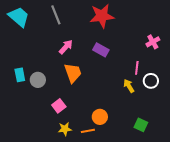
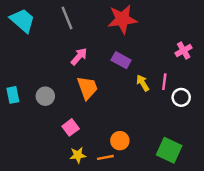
cyan rectangle: (20, 75) -> (13, 95), moved
yellow arrow: (129, 86) -> (143, 83), moved
green square: (141, 125) -> (169, 150), size x1.5

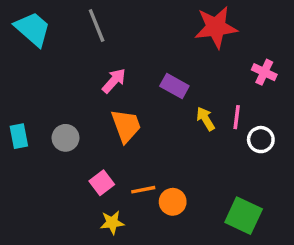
red star: (122, 19) -> (216, 27), moved
pink cross: (184, 50) -> (264, 72), turned -35
orange line: (105, 157) -> (143, 190), moved

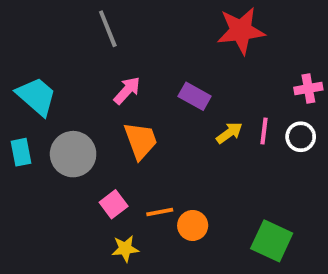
cyan trapezoid: (33, 29) -> (36, 96), moved
pink cross: (264, 72) -> (308, 89), moved, turned -35
yellow arrow: (206, 119) -> (229, 133), turned 85
gray circle: (66, 138) -> (73, 154), size x1.5
white circle: (261, 140) -> (301, 137), moved

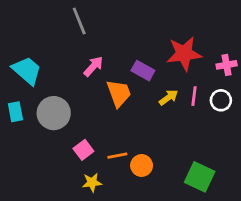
red star: (241, 31) -> (184, 54), moved
orange trapezoid: (141, 141) -> (119, 93), moved

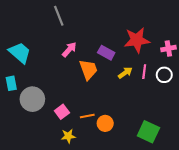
gray circle: (54, 113) -> (32, 99), moved

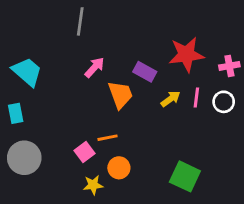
gray line: (59, 16) -> (80, 21), turned 30
gray circle: (32, 99) -> (24, 158), moved
orange line: (87, 116) -> (107, 138), moved
orange circle: (105, 123) -> (119, 168), moved
green square: (148, 132) -> (185, 176), moved

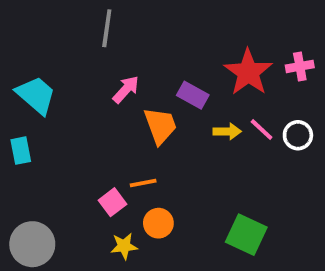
red star: (186, 54) -> (248, 72), turned -30
pink cross: (229, 66) -> (300, 66), moved
pink line: (196, 98) -> (262, 130), turned -54
yellow arrow: (171, 99) -> (227, 131), turned 36
gray circle: (24, 158) -> (32, 244), moved

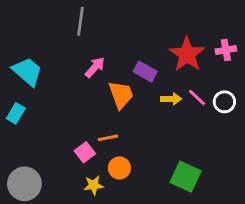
cyan rectangle: (21, 151) -> (16, 113), turned 42

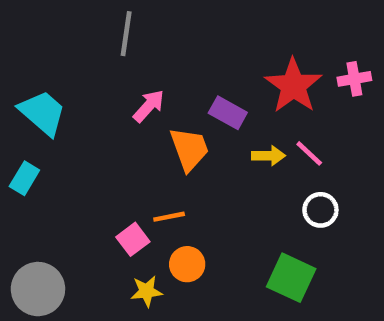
white circle: (224, 102) -> (320, 210), moved

